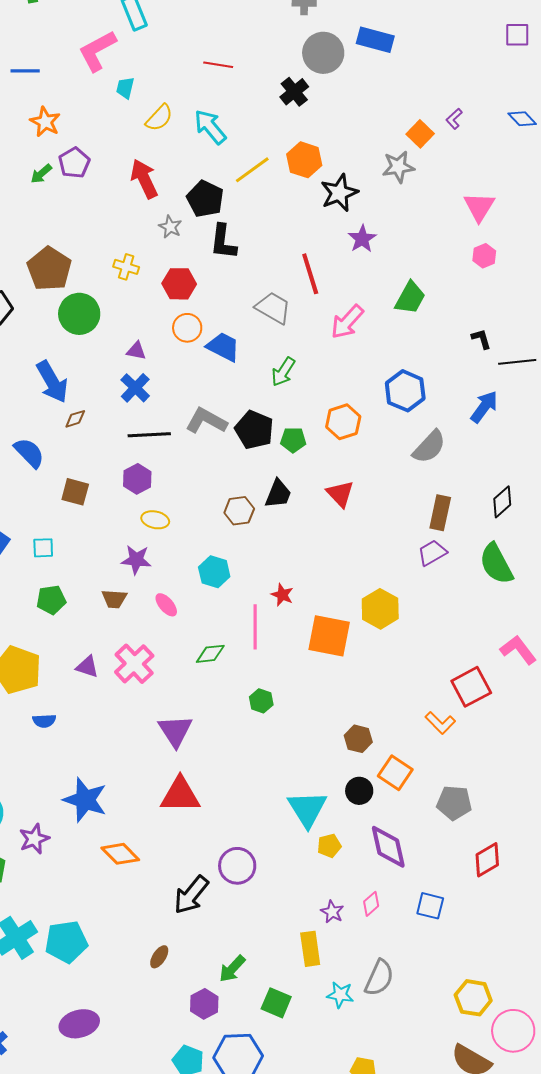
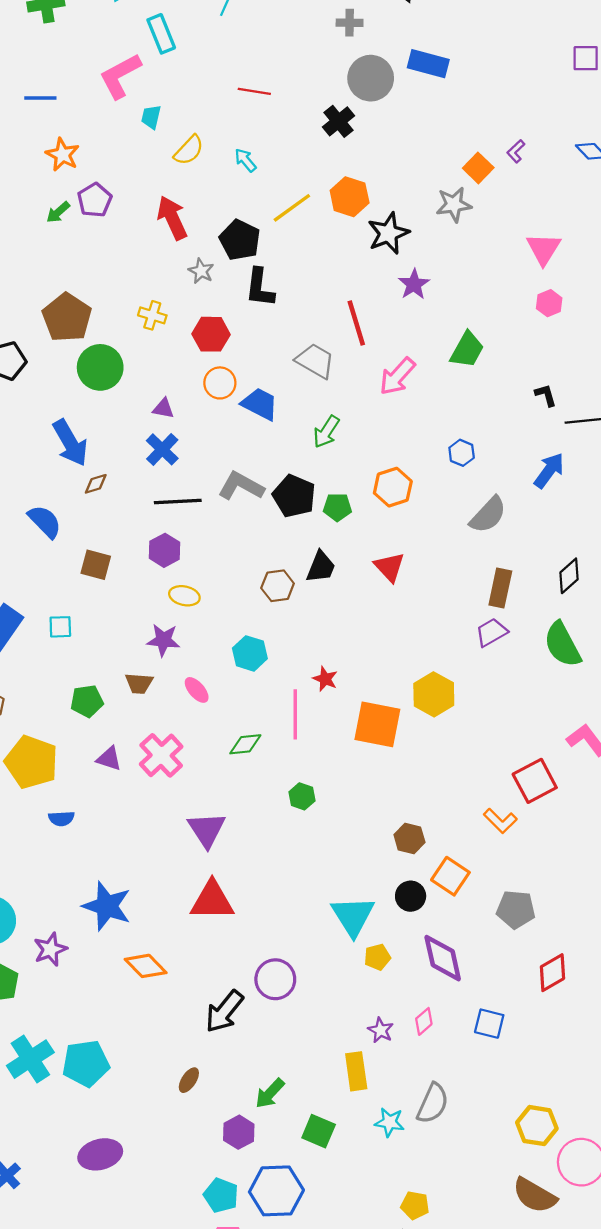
cyan arrow: (210, 127) -> (245, 160), size x0.6
blue hexagon: (405, 391) -> (462, 453), size x0.6
green pentagon: (51, 600) -> (87, 701), moved

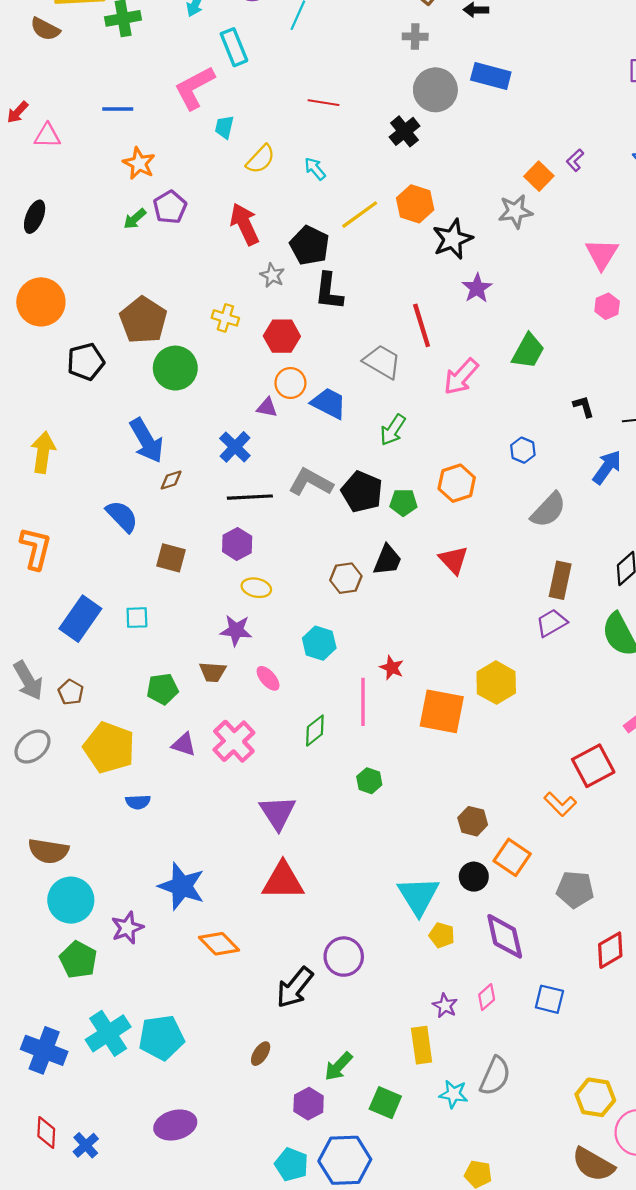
black L-shape: (546, 395) -> (584, 406), moved
purple triangle: (163, 408) -> (267, 408), moved
green diamond: (245, 744) -> (315, 731), turned -32
yellow pentagon: (377, 957) -> (442, 935), turned 30

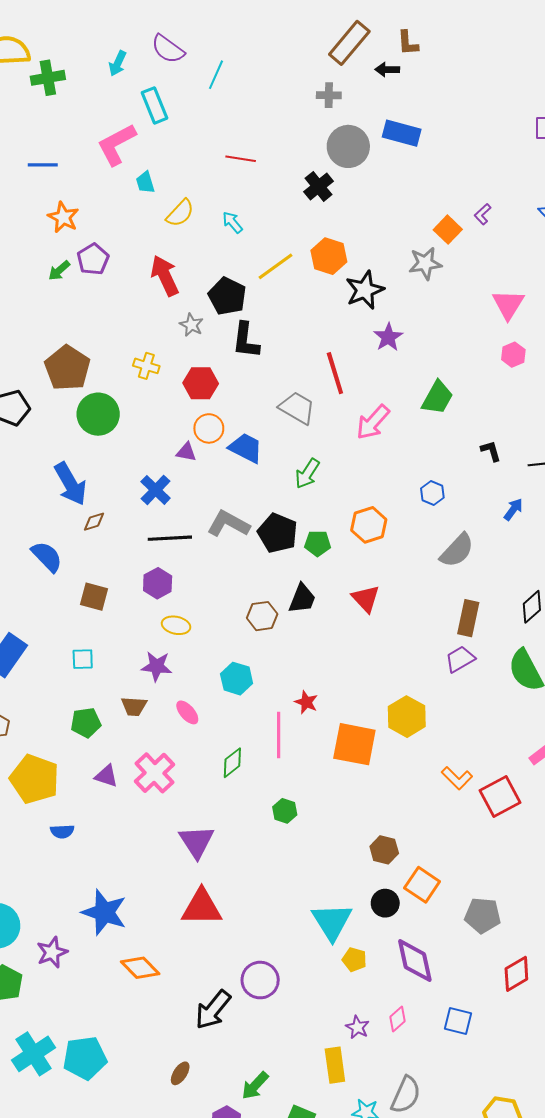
cyan trapezoid: (224, 127) -> (145, 182), turned -30
blue arrow: (607, 467) -> (513, 509), size x0.7
cyan square: (137, 618) -> (83, 659), moved
orange L-shape: (560, 804) -> (457, 778), moved

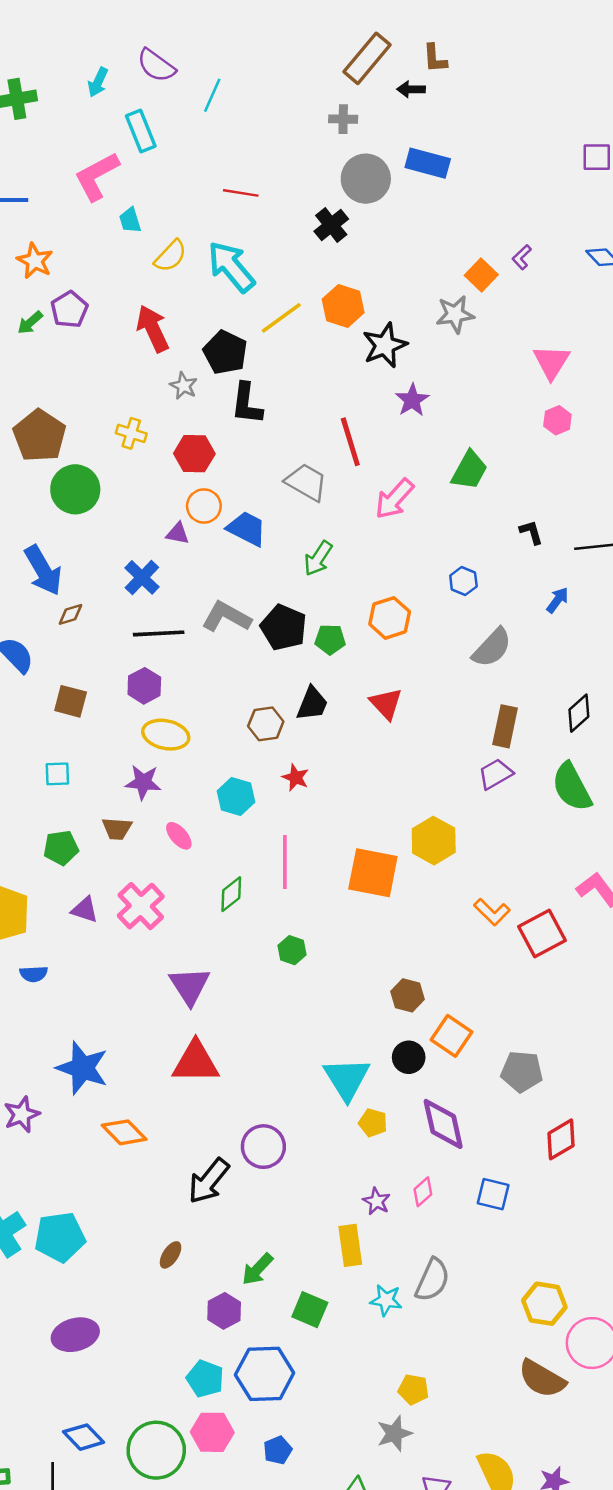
cyan arrow: (232, 222) -> (231, 267), size x2.0
yellow ellipse: (176, 625) -> (166, 735), size x1.4
red star: (306, 702) -> (296, 777), moved

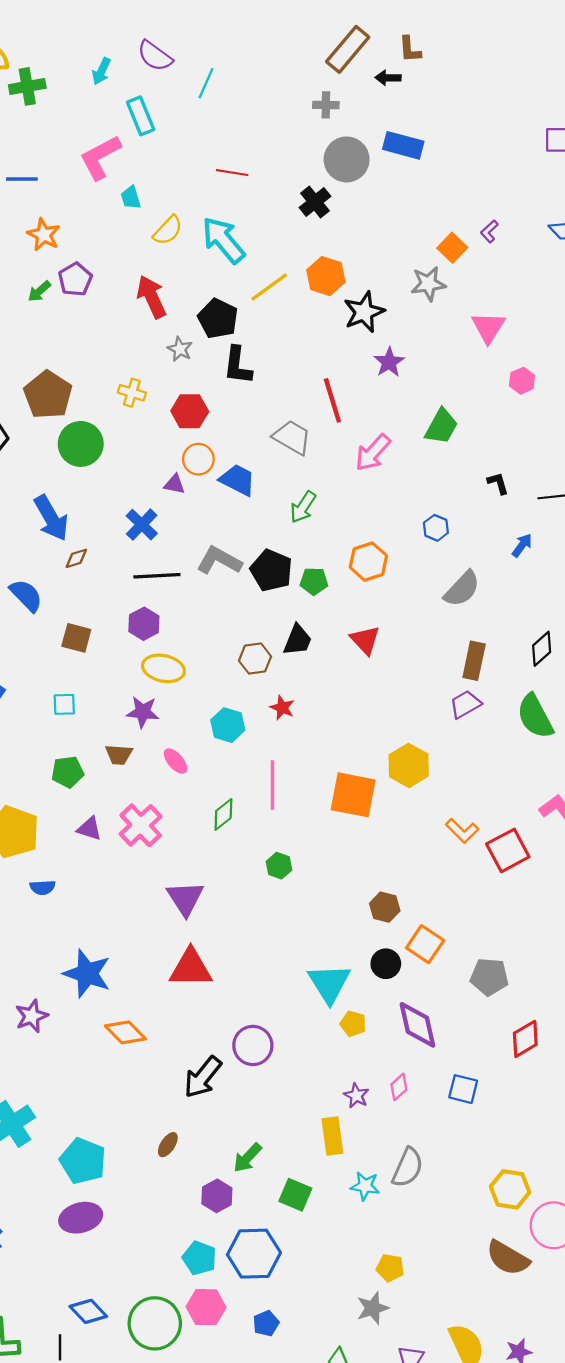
pink triangle: (552, 362) -> (488, 327), moved
cyan pentagon: (60, 1237) -> (83, 1161), moved, turned 30

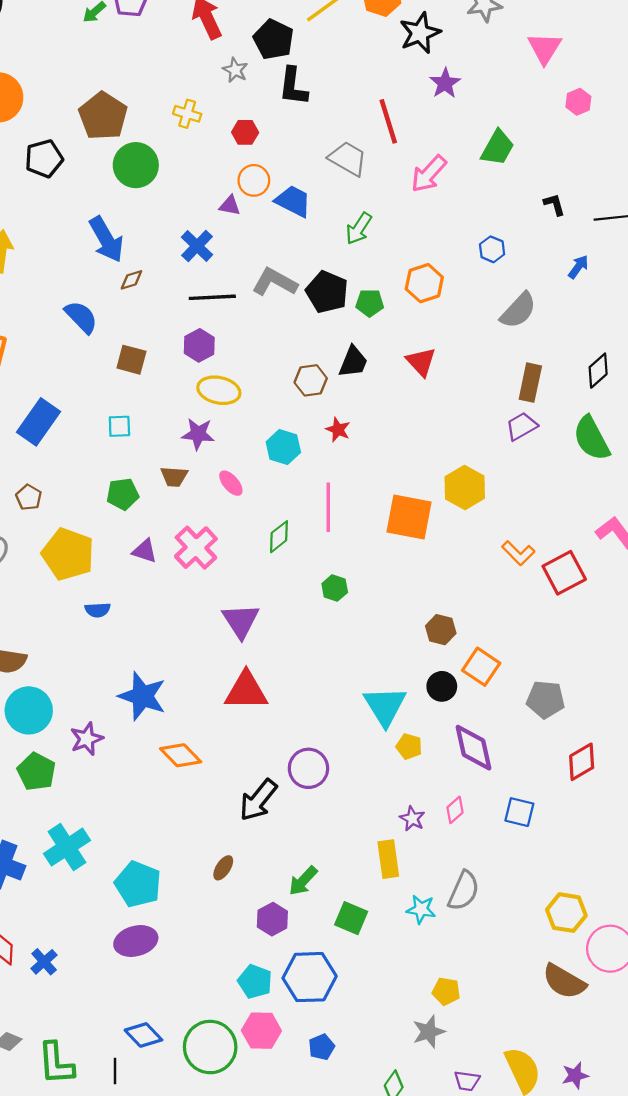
red hexagon: (190, 411) -> (245, 132), size x0.7

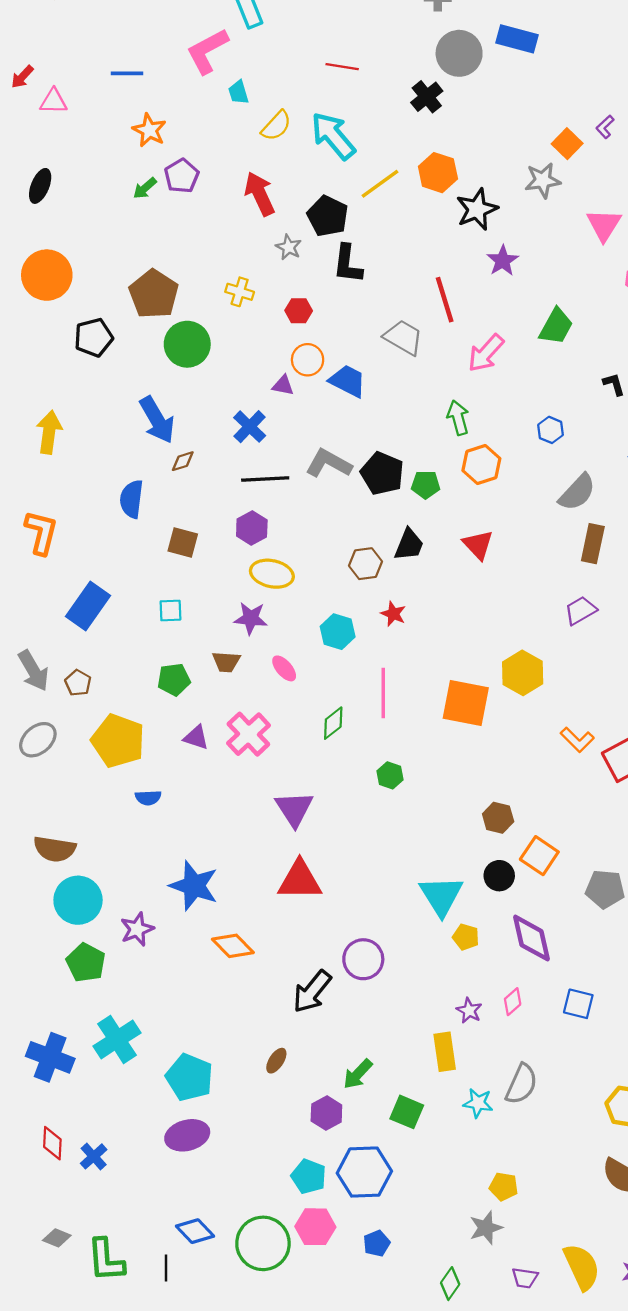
green arrow: (359, 229) -> (458, 418), moved, turned 132
blue semicircle: (81, 317) -> (131, 499), turned -129
brown rectangle: (530, 383) -> (593, 544), moved

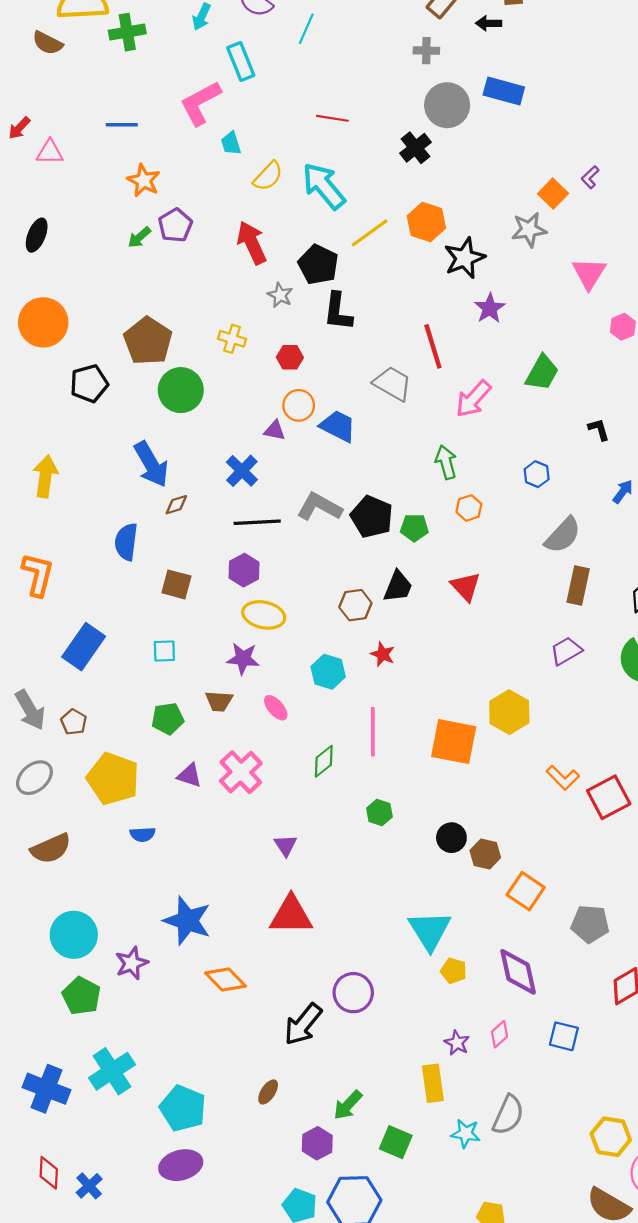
orange hexagon: (481, 464) -> (469, 508), size x0.7
purple triangle: (294, 809) -> (286, 845), size x0.6
brown semicircle: (55, 849) -> (51, 849), moved, turned -33
black circle: (499, 876) -> (451, 838), moved

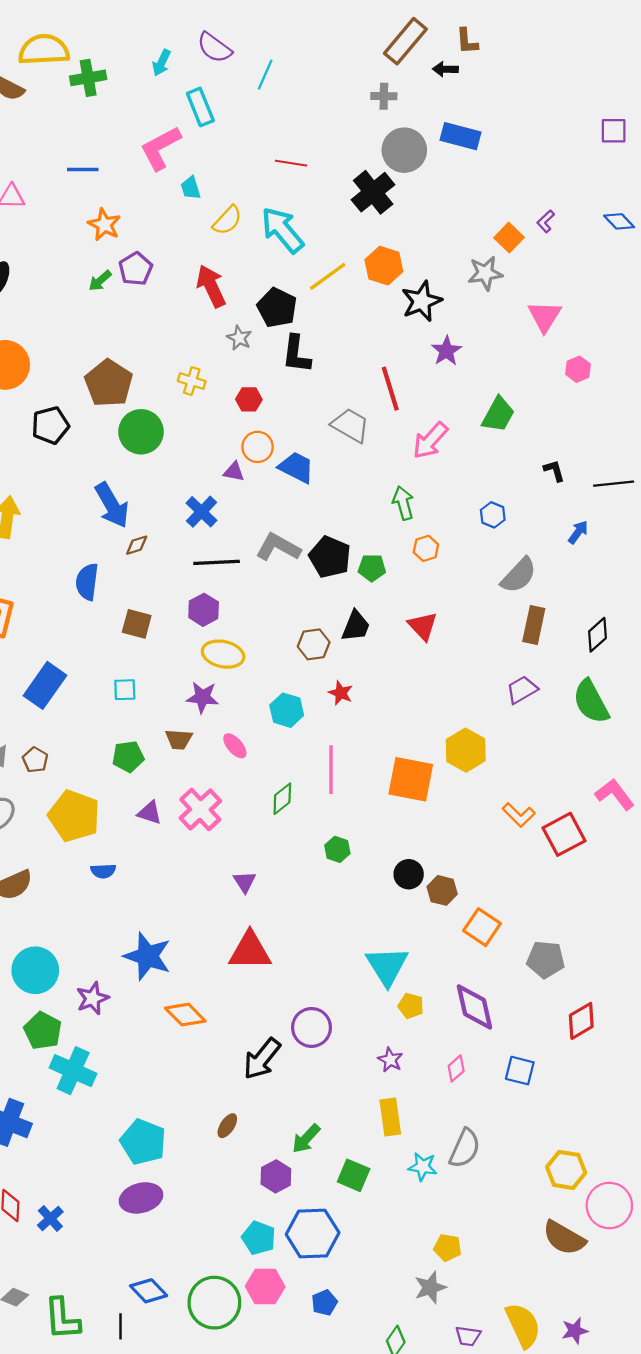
black cross: (415, 148) -> (373, 192), size x1.4
purple star: (457, 1043) -> (390, 1060), moved
cyan cross: (112, 1071) -> (73, 1071), moved, turned -33

